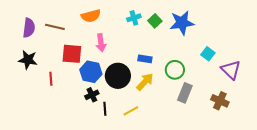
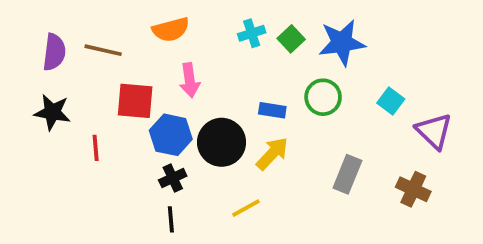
green circle: (175, 70) -> (323, 97), moved
black line: (105, 109) -> (171, 219), moved

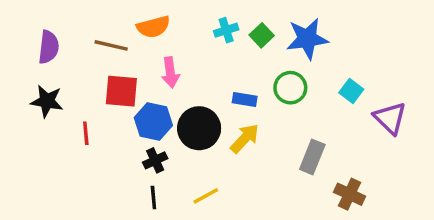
brown line: (103, 50) -> (111, 45), moved
brown cross: (413, 189) -> (349, 194), moved
yellow line: (246, 208) -> (206, 196), moved

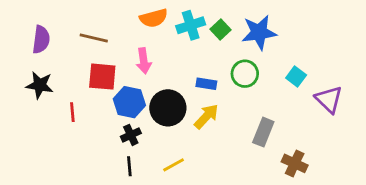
orange semicircle: (153, 27) -> (154, 18), moved
cyan cross: (226, 30) -> (191, 25), size x1.4

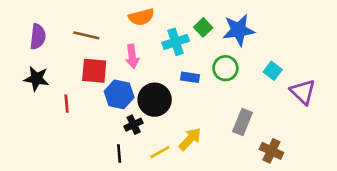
cyan cross: (191, 25) -> (176, 42), moved
yellow arrow: (206, 116) -> (190, 139), moved
black cross: (131, 135) -> (134, 125), moved

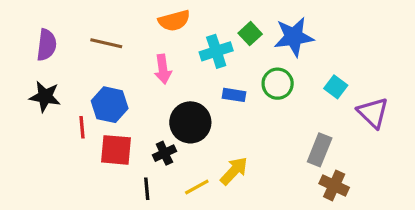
red square: (94, 71) -> (116, 150), moved
blue hexagon: (119, 94) -> (110, 105), moved
gray rectangle: (243, 122) -> (320, 150), moved

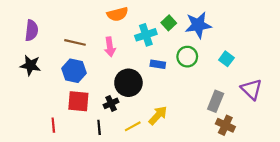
brown line: (106, 43) -> (75, 42), moved
purple triangle: (373, 113) -> (251, 89), moved
red line: (82, 127) -> (53, 125), moved

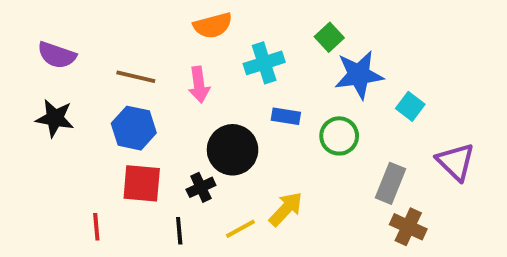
green square: (169, 23) -> (329, 37), moved
blue star: (198, 25) -> (359, 75), moved
purple semicircle: (32, 30) -> (57, 55), turned 102
green circle: (187, 57) -> (339, 136), moved

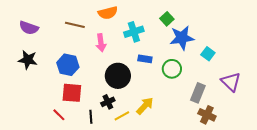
brown line: (136, 77) -> (75, 25), moved
black cross: (201, 187) -> (108, 102), moved
red line: (96, 227) -> (59, 115), moved, turned -40

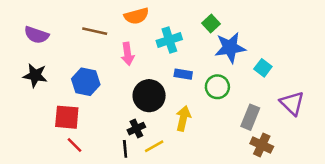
red square: (72, 93) -> (67, 117), moved
yellow arrow: (145, 106) -> (183, 118), moved, turned -30
black line: (91, 117) -> (125, 149), moved

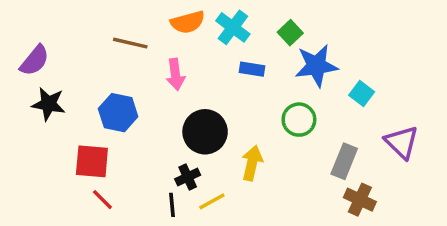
purple semicircle: (36, 35) -> (35, 60), moved, turned -70
cyan cross: (169, 40) -> (233, 27), moved, turned -35
blue rectangle: (183, 74) -> (252, 69), moved

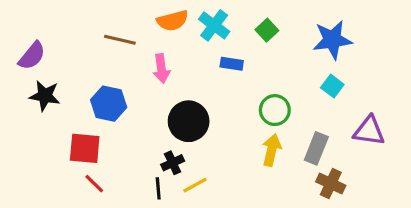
blue star: (316, 66) -> (332, 40), moved
purple triangle: (402, 142) -> (369, 131), turned -36
yellow arrow: (252, 163) -> (272, 150), moved

